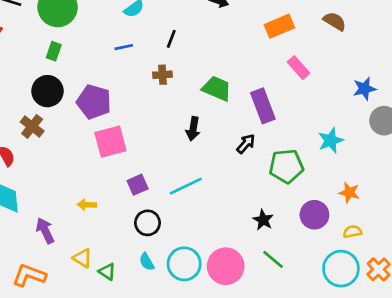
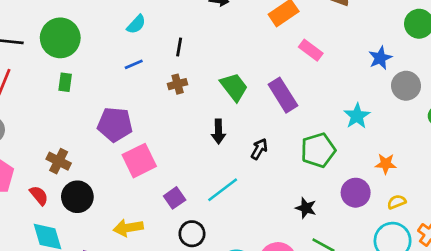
green trapezoid: (217, 88) -> (234, 87), turned 40
black circle: (47, 91) -> (77, 197), moved
black arrow: (246, 144) -> (259, 149), moved
yellow arrow: (87, 205) -> (128, 228), size x1.5

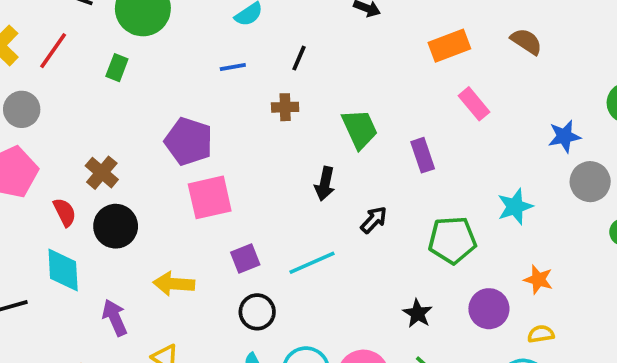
green rectangle: (65, 82) -> (117, 68), moved
purple rectangle: (283, 95) -> (423, 155), size x0.7

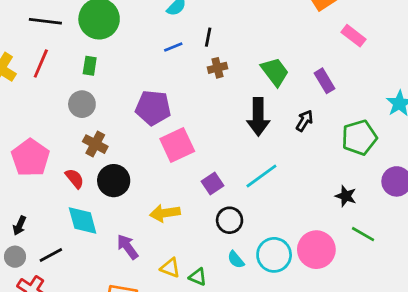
black line: (299, 58) -> (208, 37), moved
gray circle: (22, 109) -> (82, 104), moved
black arrow: (325, 184) -> (258, 117), size x1.5
black arrow: (374, 220) -> (304, 121), moved

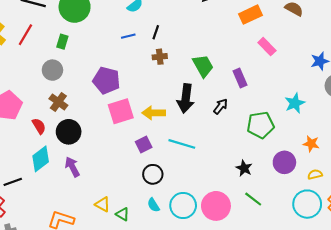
cyan line: (261, 176) -> (182, 144), turned 45
yellow arrow: (165, 213) -> (154, 113), moved
cyan diamond: (83, 221) -> (41, 159), turned 60
purple arrow: (127, 247) -> (72, 167), moved

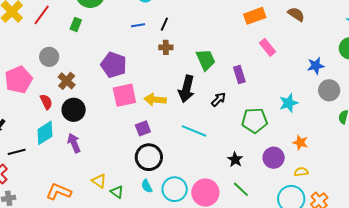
gray circle: (52, 70) -> (49, 57), moved
cyan line: (182, 144) -> (194, 131), moved
black circle: (153, 174) -> (149, 157), size x1.4

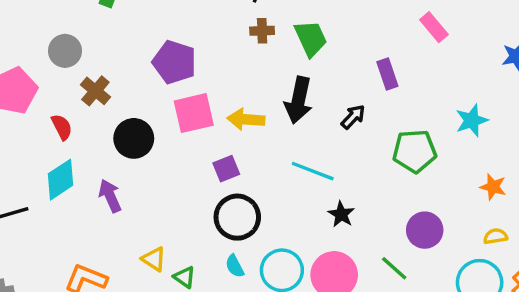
green trapezoid: (206, 60) -> (311, 38), moved
black circle: (74, 110) -> (134, 138), moved
purple circle: (274, 158) -> (425, 230), moved
black star: (235, 160) -> (341, 214), moved

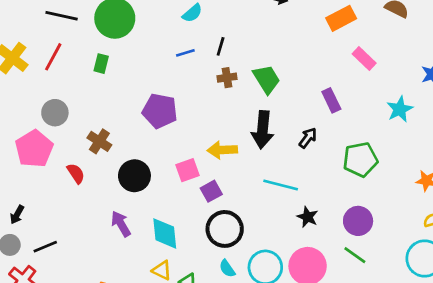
gray circle: (65, 51) -> (55, 113), moved
pink square: (194, 113) -> (187, 170), moved, size x0.7
cyan star: (472, 120) -> (400, 109), moved
cyan diamond: (61, 180) -> (165, 233), moved, turned -56
purple circle: (425, 230) -> (358, 221), moved

